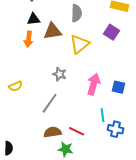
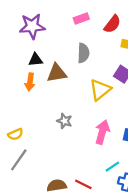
yellow triangle: (80, 44) -> (100, 90), moved
gray line: (50, 103) -> (19, 160), moved
cyan line: (103, 115) -> (112, 167), turned 64

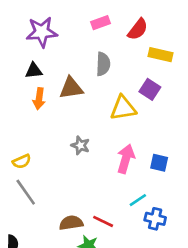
black triangle: (36, 60) -> (34, 71), moved
yellow triangle: (100, 90) -> (123, 108), turned 30
gray line: (19, 160) -> (26, 192), turned -70

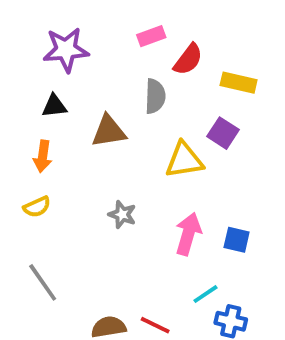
red semicircle: (138, 29) -> (188, 59), moved
orange arrow: (39, 99) -> (43, 156), moved
yellow semicircle: (22, 161) -> (37, 207), moved

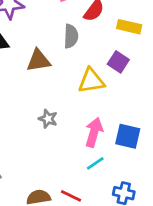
blue square: (237, 240) -> (128, 136), size x1.4
cyan line: (206, 294) -> (95, 163), moved

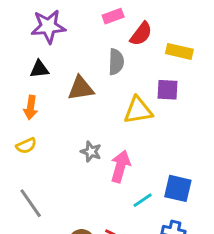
purple square: (118, 62) -> (168, 90), turned -30
pink arrow: (94, 132) -> (120, 166), moved
blue square: (128, 136) -> (178, 188), moved

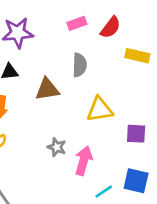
red semicircle: (141, 34) -> (111, 27), moved
purple square: (168, 90) -> (136, 134), moved

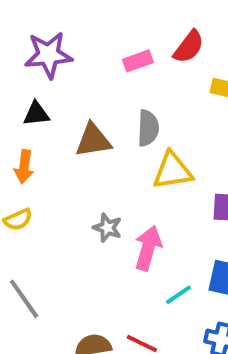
pink rectangle: (77, 23) -> (138, 61), moved
gray semicircle: (80, 65) -> (148, 128), moved

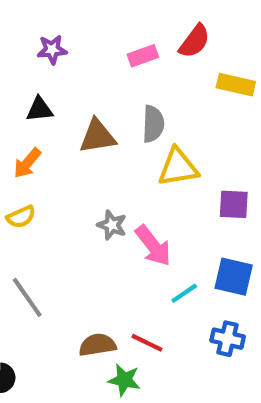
purple star: (48, 55) -> (52, 50), size x0.6
orange arrow: (24, 167) -> (27, 163), turned 32
pink arrow: (148, 248) -> (153, 246), turned 126

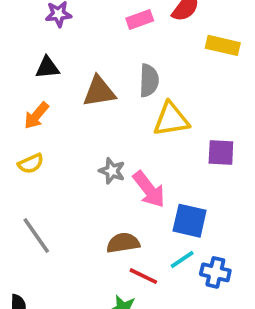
blue square: (234, 277) -> (190, 221), moved
cyan line: (184, 293) -> (182, 259), moved
brown semicircle: (97, 345) -> (123, 243), moved

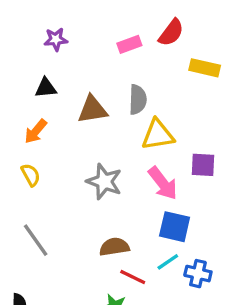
yellow semicircle: (31, 164) -> (31, 175), turned -95
gray star: (112, 171) -> (104, 182), size x1.5
pink arrow: (149, 189) -> (163, 183), moved

